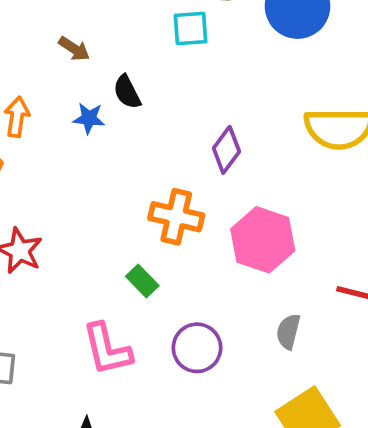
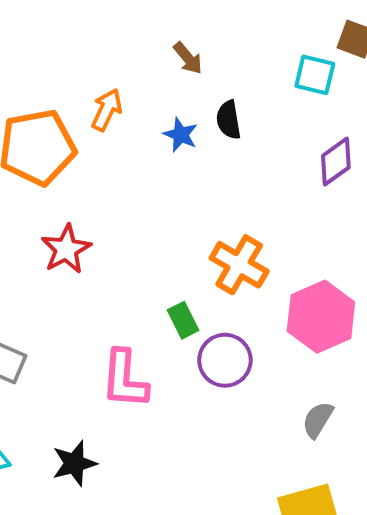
purple diamond: (226, 150) -> (336, 162), moved
purple circle: (197, 348) -> (225, 360), moved

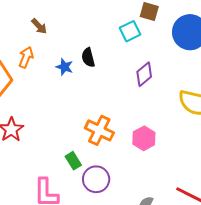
brown arrow: (188, 58) -> (39, 26), moved
cyan square: (315, 75) -> (130, 31), turned -35
pink hexagon: (321, 317) -> (144, 138), moved, size x0.7

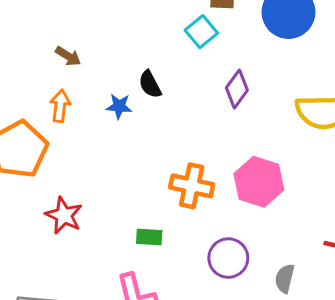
pink hexagon: (144, 138) -> (259, 182), size x1.4
green rectangle: (73, 161) -> (149, 237), moved, turned -42
purple circle: (96, 179) -> (228, 258), moved

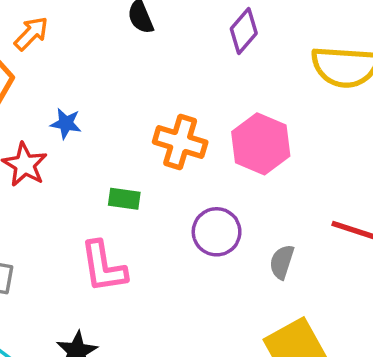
orange arrow: (60, 106) -> (31, 33), turned 32
blue star: (119, 106) -> (66, 123), moved

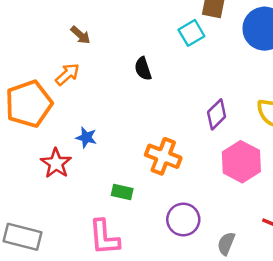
purple diamond: (244, 31) -> (217, 114), moved
pink hexagon: (261, 144) -> (241, 162), moved

